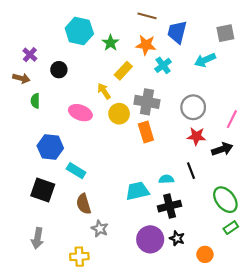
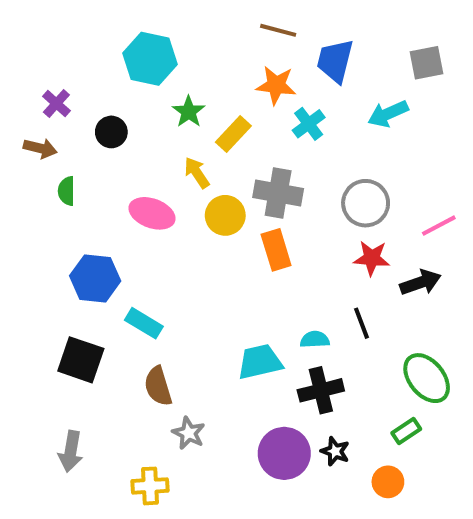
green star: (110, 43) -> (189, 112), moved
pink line: (232, 119) -> (439, 226), turned 36
green rectangle: (231, 228) -> (406, 431), moved

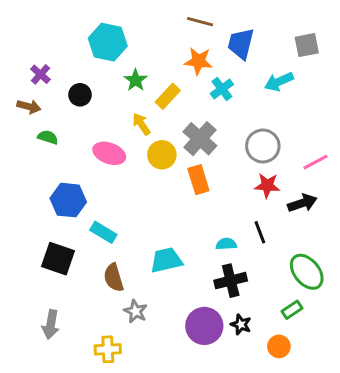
green semicircle: (67, 191) -> (48, 137), turned 108
gray cross: (278, 193) -> (200, 139), turned 32
cyan trapezoid: (260, 362) -> (166, 260), moved

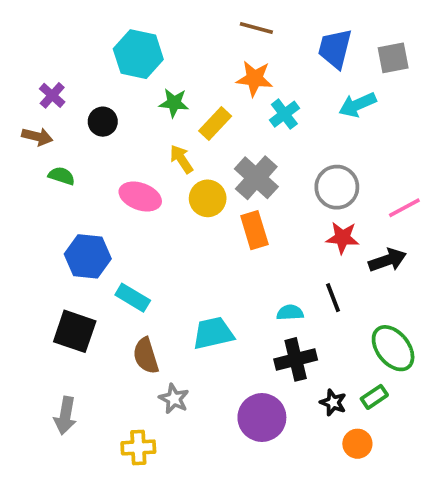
blue trapezoid: (241, 44) -> (335, 49), moved
green star: (136, 80) -> (174, 103), turned -30
black star: (241, 324) -> (333, 403), moved

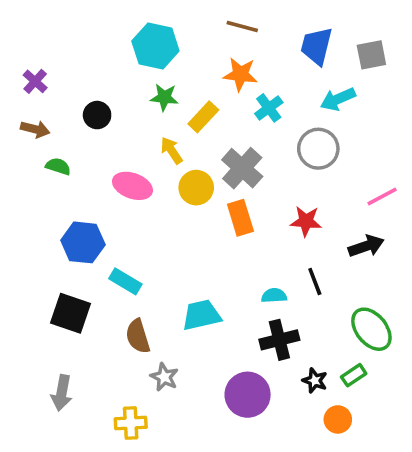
cyan hexagon: (138, 54) -> (155, 46), moved
purple cross: (52, 95) -> (35, 81), moved
gray circle: (337, 187) -> (318, 149), moved
red star: (342, 238) -> (306, 221), moved

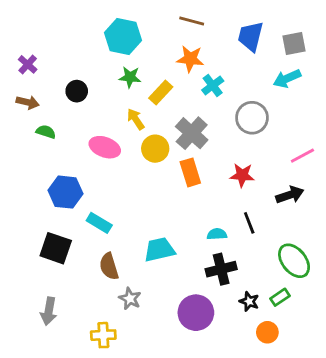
cyan arrow: (338, 99) -> (287, 78), moved

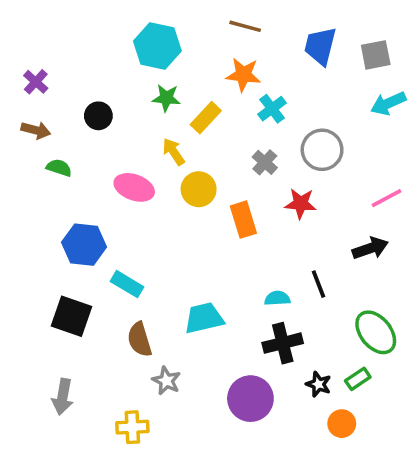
cyan arrow: (287, 78) -> (388, 103), moved
gray cross: (192, 133) -> (265, 162), moved, size x0.6
red star: (242, 175) -> (301, 204), moved

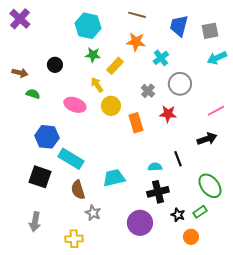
purple cross: (36, 82) -> (20, 19), moved, size x1.5
cyan cross: (272, 109) -> (161, 58), moved
cyan rectangle: (127, 284) -> (71, 159), size x1.4

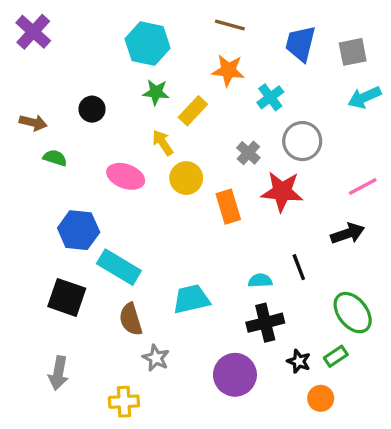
red star: (168, 114) -> (282, 191), size x1.4

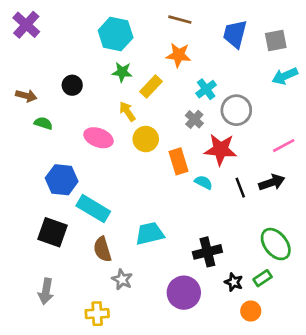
cyan cross: (270, 97) -> (206, 89), moved
black line: (299, 267) -> (240, 188), moved
cyan semicircle: (260, 281) -> (203, 182), moved, turned 30

